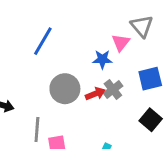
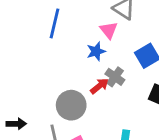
blue line: (43, 41) -> (55, 23), moved
gray circle: (65, 89) -> (71, 105), moved

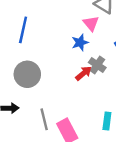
blue line: (55, 23) -> (23, 30), moved
gray circle: (71, 105) -> (27, 74), moved

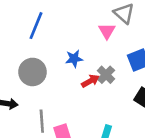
blue star: (80, 43) -> (74, 59), moved

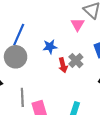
blue line: (36, 26) -> (19, 35), moved
red arrow: (90, 81) -> (63, 65), turned 104

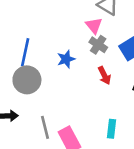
gray cross: (76, 61) -> (98, 45), moved
red arrow: (63, 65) -> (104, 76), moved

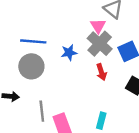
gray cross: (98, 45) -> (100, 44), size x1.5
blue line: (25, 52) -> (33, 41), turned 75

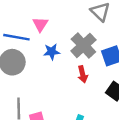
pink triangle: (98, 26) -> (40, 24), moved

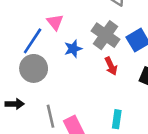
blue line: (16, 37) -> (33, 41), turned -55

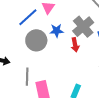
red arrow: (111, 66) -> (75, 45), moved
gray circle: (34, 68) -> (36, 40), moved

